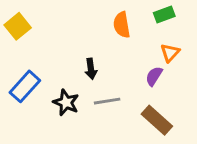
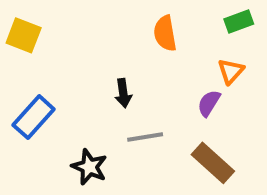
green rectangle: (164, 15) -> (239, 21), moved
yellow square: (18, 26) -> (24, 35), turned -30
black star: (66, 103) -> (89, 167), moved

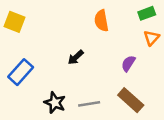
orange triangle: (231, 71) -> (152, 38), moved
black arrow: (123, 93) -> (76, 57), turned 56
gray line: (145, 137) -> (89, 104), moved

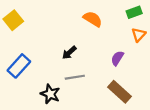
orange semicircle: (101, 21) -> (93, 19), turned 132
yellow square: (15, 22) -> (13, 20), turned 30
gray line: (89, 104) -> (75, 77), moved

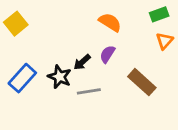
purple semicircle: (117, 58) -> (107, 54), moved
brown rectangle: (120, 92) -> (142, 82), moved
black star: (50, 94) -> (60, 77), moved

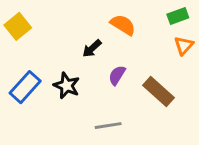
purple semicircle: (107, 54) -> (117, 75), moved
black arrow: (82, 62) -> (92, 49), moved
gray line: (89, 91) -> (108, 126), moved

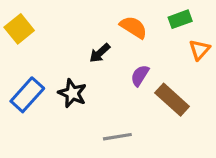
green rectangle: (178, 16) -> (180, 19), moved
purple semicircle: (117, 75) -> (140, 76), moved

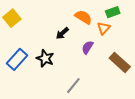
orange triangle: (199, 50) -> (104, 28), moved
brown rectangle: (172, 100) -> (120, 62), moved
gray line: (117, 137) -> (73, 86), turned -42

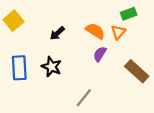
orange semicircle: (83, 17) -> (95, 31), moved
black arrow: (62, 33) -> (57, 33), moved
blue rectangle: (17, 59) -> (19, 68), turned -45

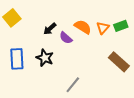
green rectangle: (129, 14) -> (121, 26), moved
purple semicircle: (100, 54) -> (66, 38), moved, turned -80

